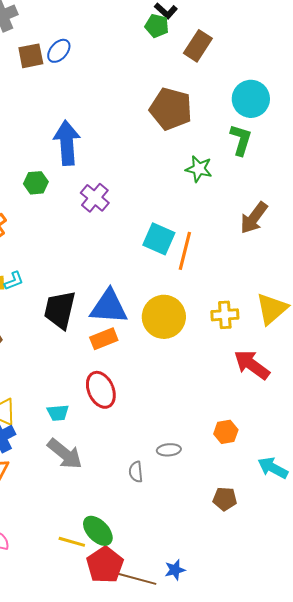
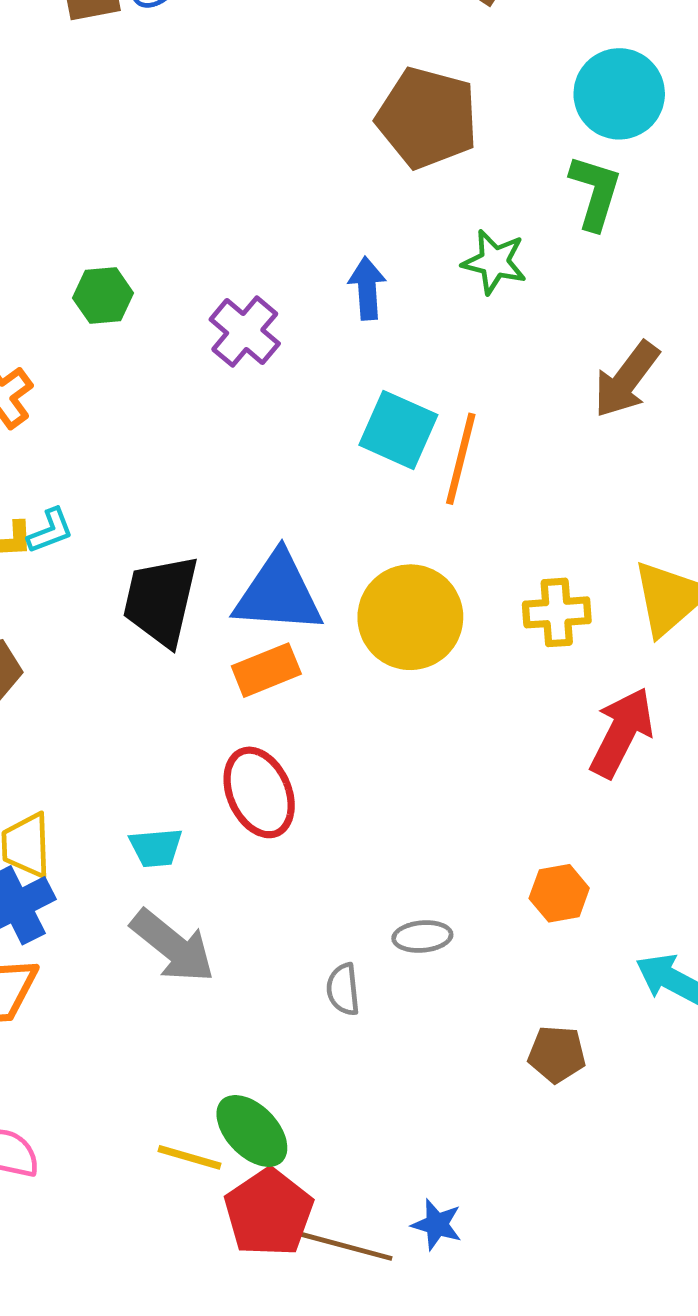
blue arrow: (67, 143) -> (367, 288), moved, size x0.6
red arrow: (252, 365) -> (622, 732), turned 81
blue star: (175, 570) -> (437, 1225), turned 30

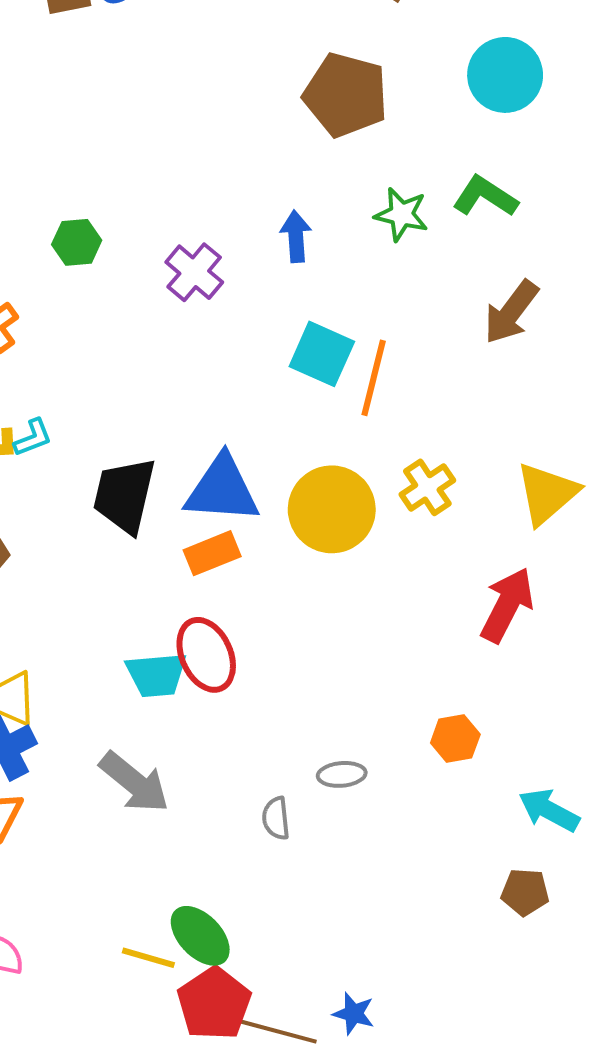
green L-shape: (595, 192) -> (485, 196), moved, turned -74
yellow cross: (557, 612) -> (427, 487), moved, turned -30
cyan trapezoid: (156, 848) -> (156, 675), moved, size x1.4
brown pentagon: (557, 1054) -> (525, 892), moved

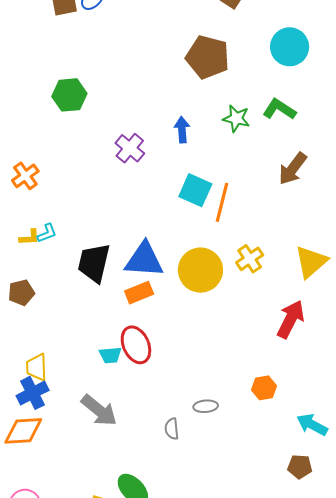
green hexagon: (77, 242) -> (69, 95), moved, size x1.4
cyan trapezoid: (156, 675) -> (110, 355), size x0.7

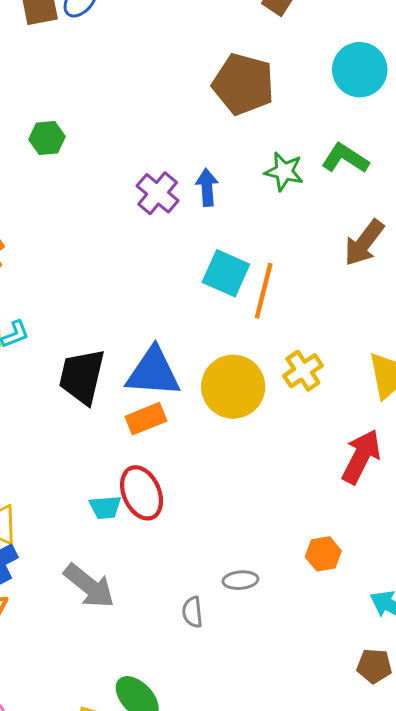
green hexagon: (69, 95) -> (47, 138), size x0.7
purple cross: (130, 148) -> (158, 193), moved

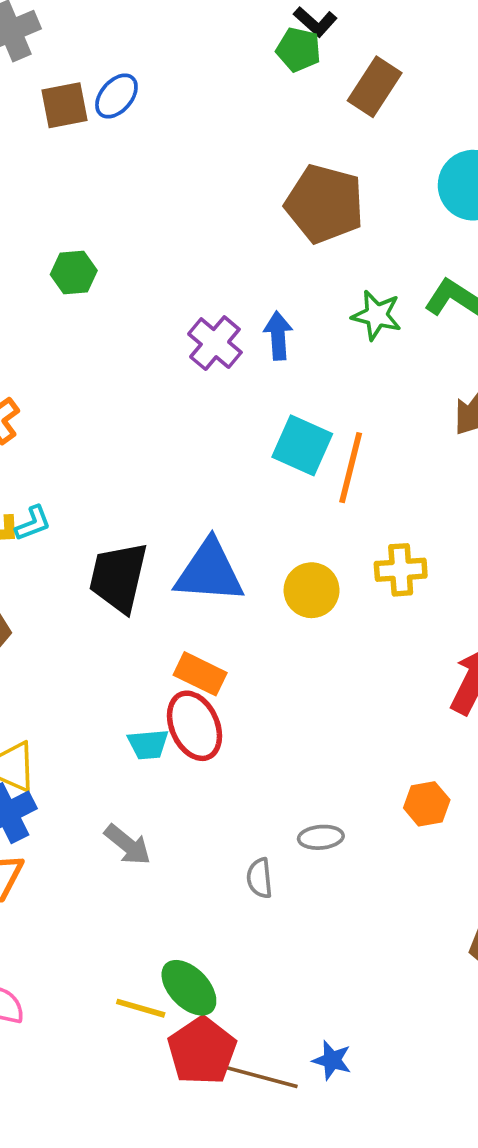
yellow cross: (303, 371) -> (401, 570), turned 30
yellow circle: (233, 387) -> (312, 590), size x0.7
orange rectangle: (146, 419) -> (200, 674), moved, turned 48
gray arrow: (89, 586) -> (128, 845), size x0.7

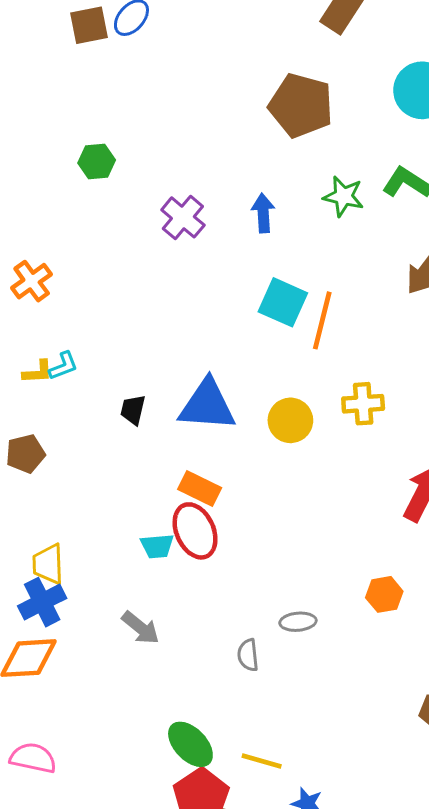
purple cross: (215, 343) -> (183, 217), moved
black trapezoid: (118, 577) -> (133, 410), size x0.5
yellow line: (141, 1008) -> (262, 761), moved

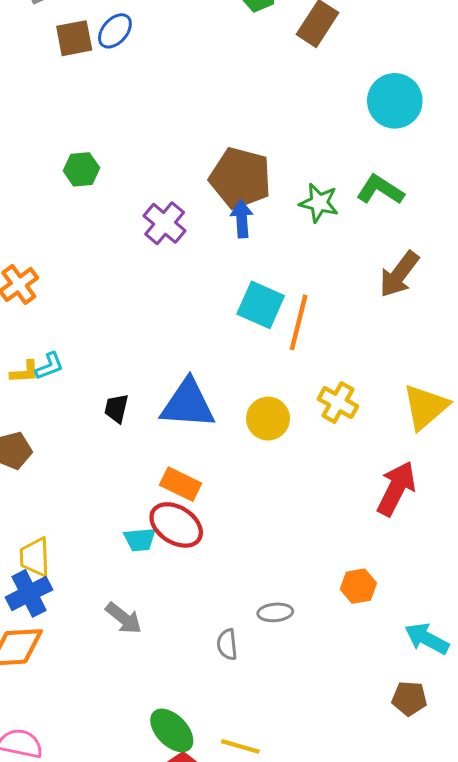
brown pentagon: (301, 105) -> (240, 178), moved
yellow cross: (363, 404) -> (338, 403), turned 33
red ellipse: (195, 531) -> (176, 525), turned -34

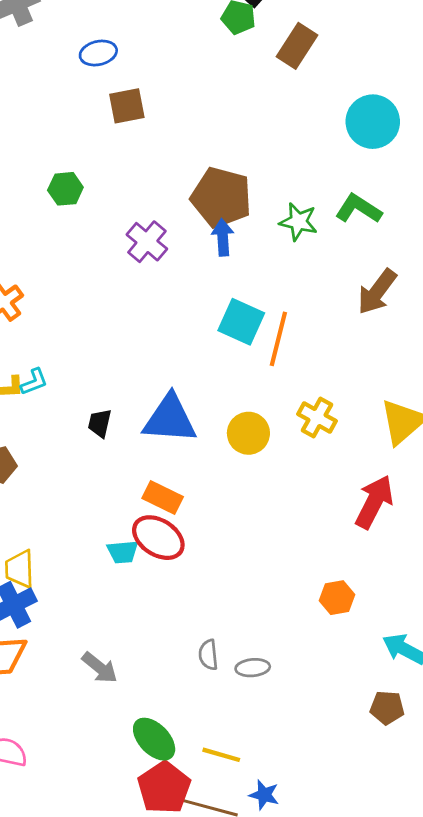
blue ellipse: (115, 31) -> (98, 53), turned 36
brown square: (74, 38) -> (127, 106), moved
gray ellipse: (275, 612) -> (253, 668), moved
gray arrow: (124, 618) -> (100, 668), moved

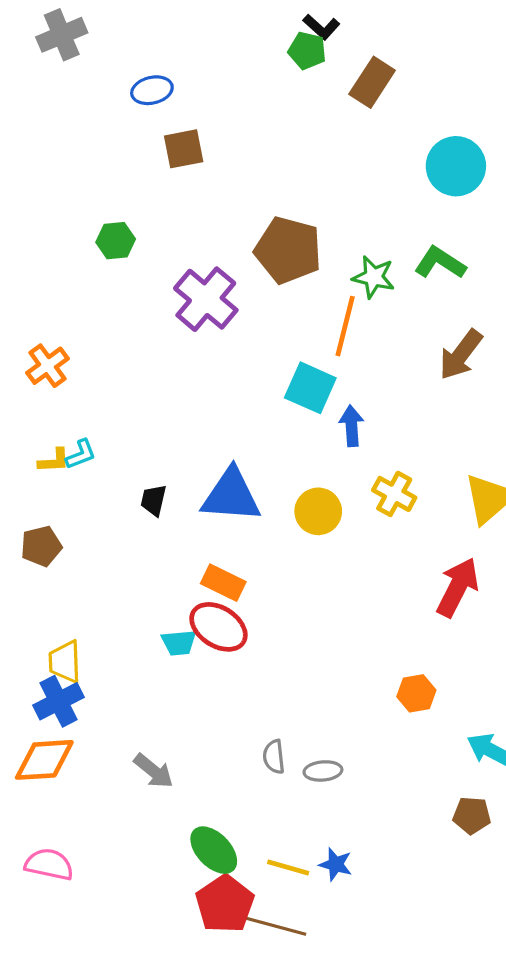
blue arrow: (223, 237) -> (351, 426), moved
purple cross: (147, 242) -> (206, 299), size x1.4
orange line: (278, 339) -> (345, 326), moved
blue star: (264, 795) -> (336, 864), moved

